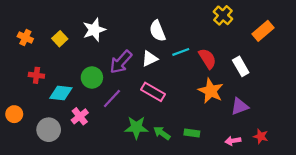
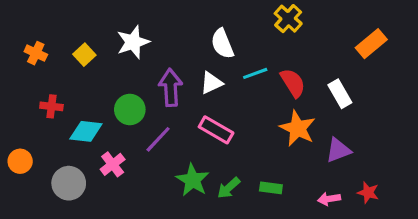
yellow cross: (223, 15) -> (288, 19), moved
purple arrow: (121, 62) -> (171, 88), turned 135
green star: (136, 127) -> (193, 180), turned 30
green arrow: (162, 133) -> (229, 188), turned -77

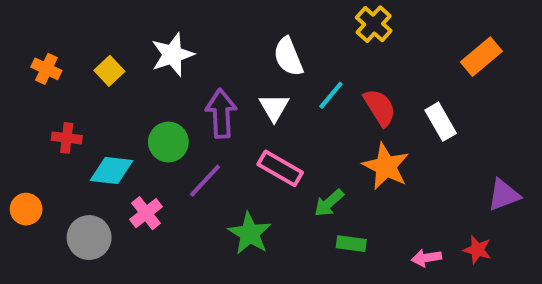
cyan line: (255, 73) -> (331, 95), turned -30
white triangle: (211, 83) -> (274, 107), turned -35
purple triangle: (338, 150) -> (504, 195), moved
green arrow: (229, 188) -> (329, 203), moved

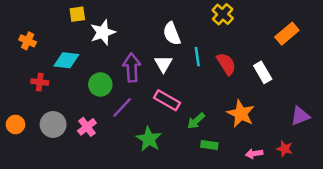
yellow square: (109, 71) -> (77, 14), moved, turned 35
cyan line: (331, 95) -> (197, 57), turned -48
orange star: (386, 166) -> (241, 114), moved
cyan diamond: (111, 170) -> (66, 60), moved
gray circle: (89, 238) -> (53, 124), moved

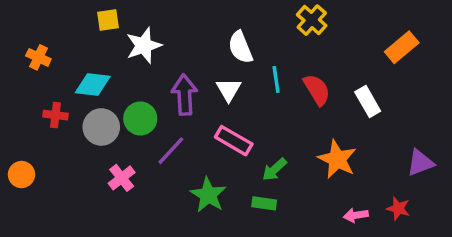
gray circle: (53, 124) -> (101, 127), moved
green rectangle: (209, 145) -> (264, 203), moved

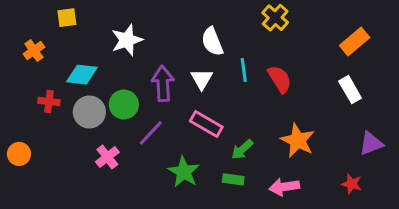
yellow square: (108, 20) -> (67, 18), moved
orange cross: (38, 57) -> (34, 51), turned 30
white rectangle: (368, 102) -> (350, 90), moved
pink arrow: (356, 215) -> (284, 187), moved, size x1.4

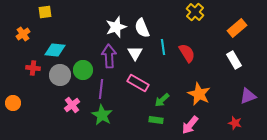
yellow cross: (275, 18) -> (195, 12), moved
white star: (127, 40) -> (116, 27), moved
purple line: (151, 133) -> (101, 89), turned -36
green star: (184, 172) -> (102, 115), moved
pink arrow: (284, 187) -> (190, 125), turned -42

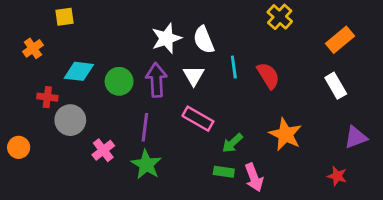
green circle: (83, 70) -> (119, 81), moved
gray circle: (60, 75) -> (70, 120), moved
pink arrow: (190, 125) -> (254, 177), moved, turned -60

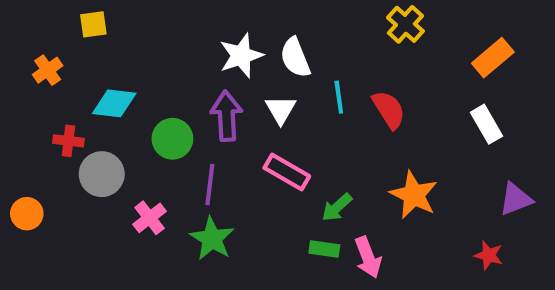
green circle: (119, 81) -> (172, 139), moved

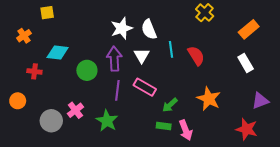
gray circle: (102, 174) -> (51, 121), moved
purple line: (210, 185) -> (117, 90), moved
orange circle: (27, 214) -> (18, 101), moved
red star: (489, 255) -> (247, 129), size x1.5

